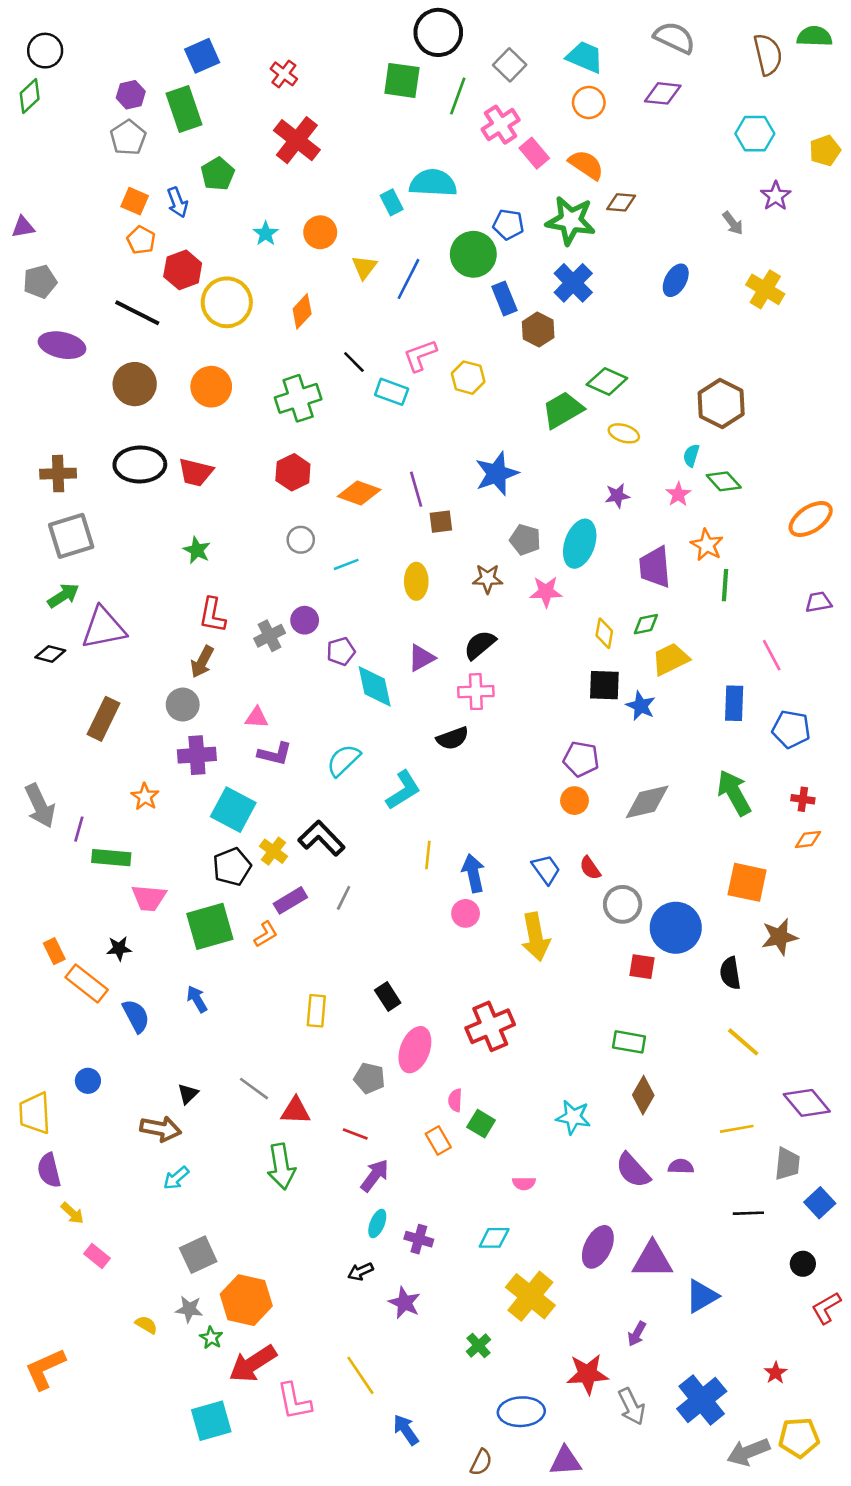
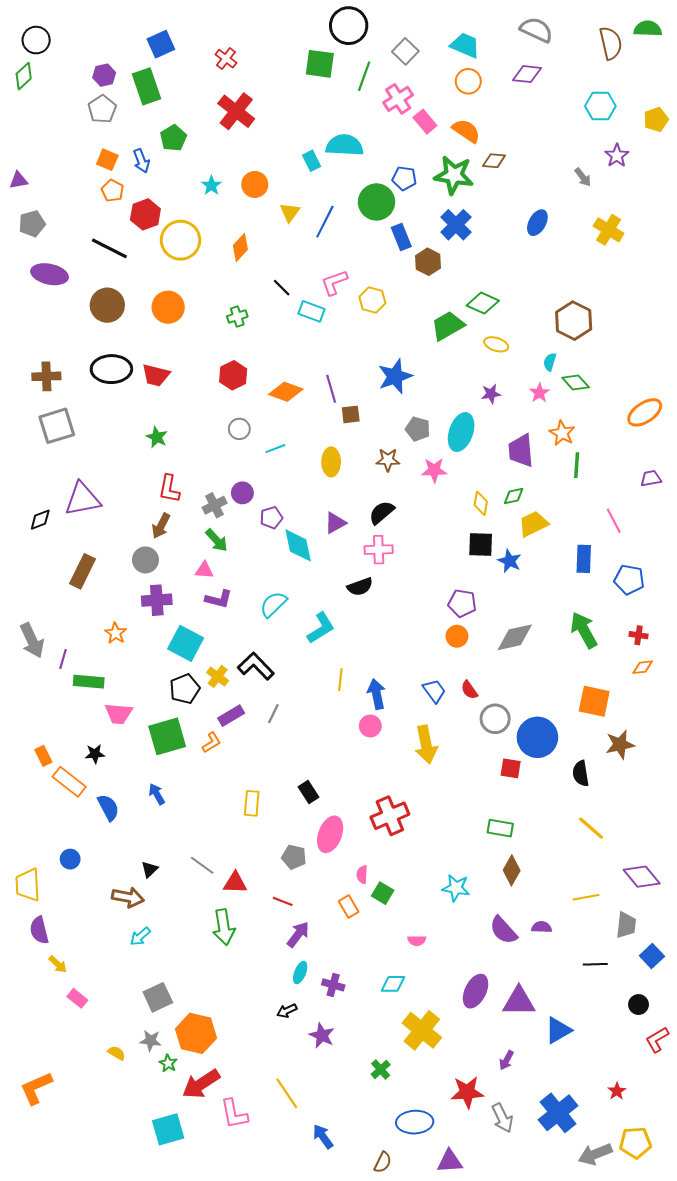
green cross: (298, 398) -> (237, 316), size x0.6
green arrow: (63, 596) -> (217, 540), moved, turned 80
black diamond: (50, 654) -> (40, 520), turned -35

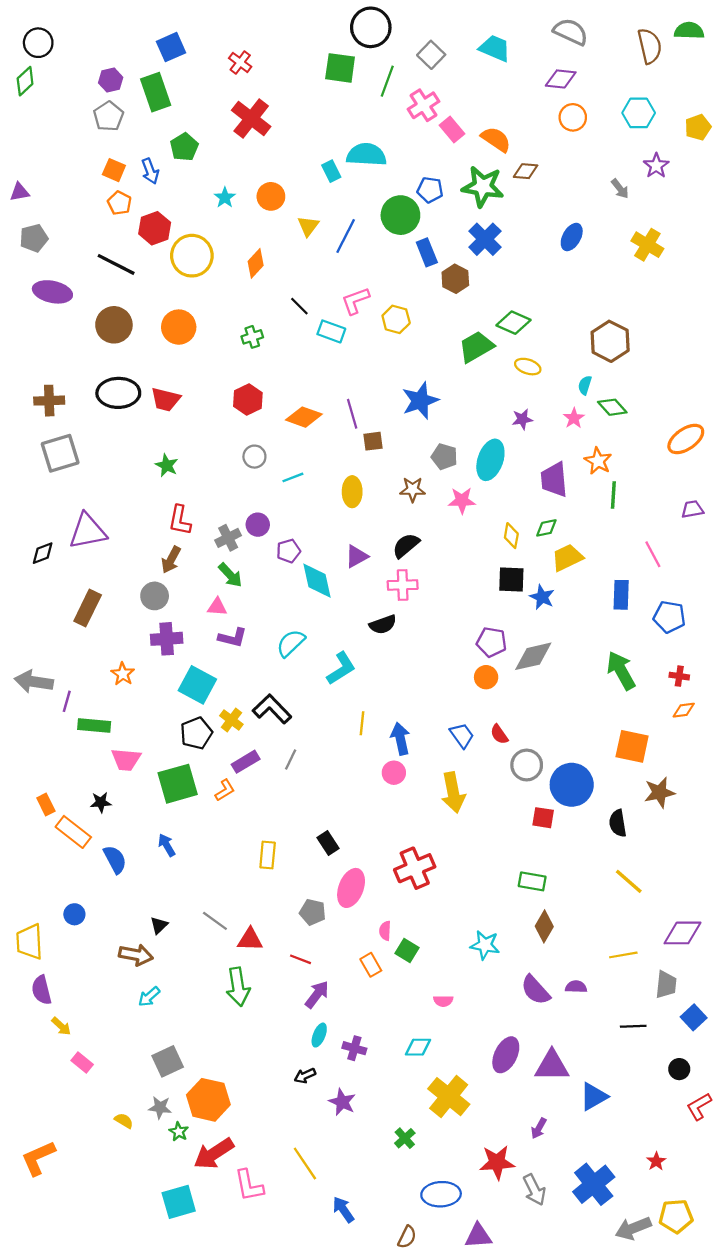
orange circle: (468, 81) -> (573, 117), moved
gray diamond: (515, 637) -> (533, 656), moved
gray arrow: (32, 640) -> (34, 682), turned 124
purple diamond: (642, 877) -> (683, 933), turned -51

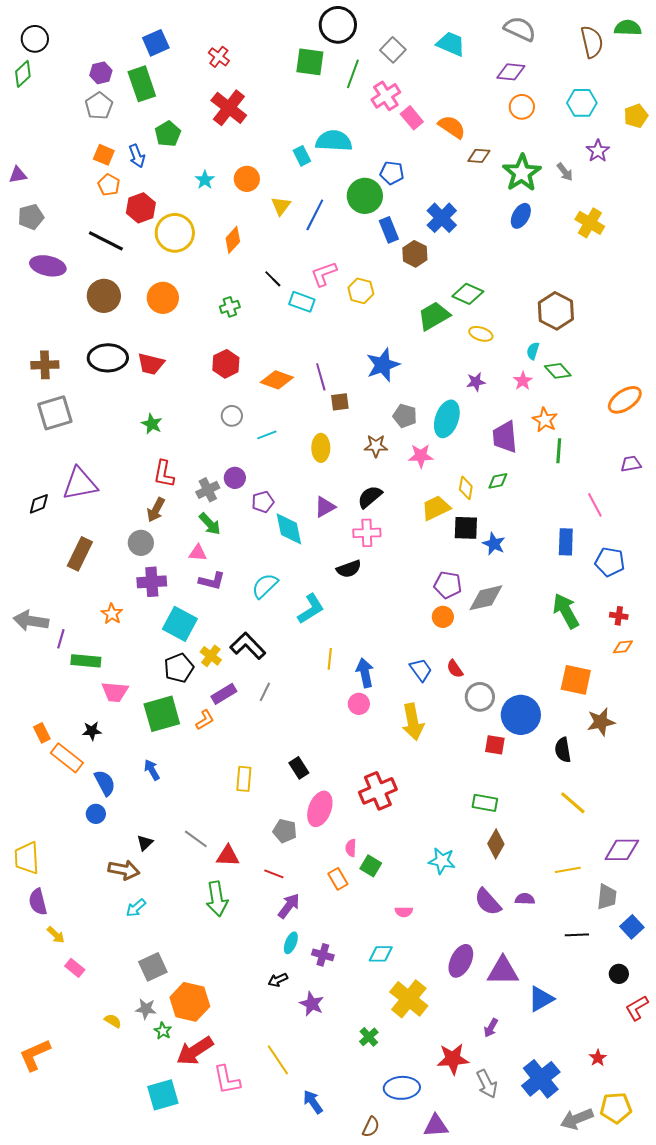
green star: (483, 187) -> (522, 173), moved, turned 30
yellow trapezoid: (567, 558) -> (436, 508), moved
blue circle: (74, 914) -> (96, 814), moved

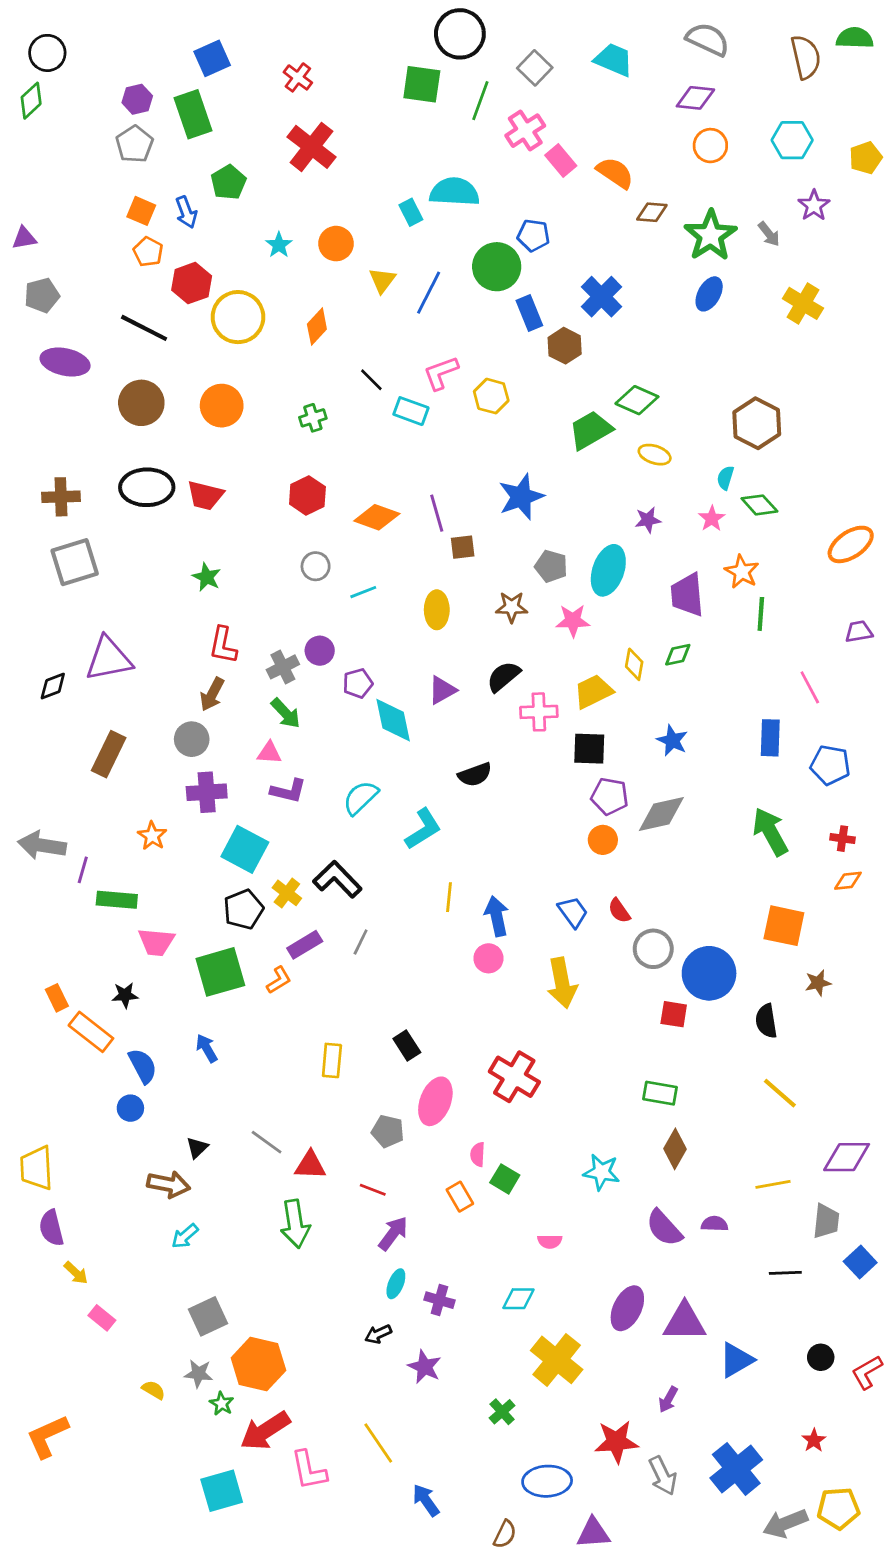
black square: (466, 528) -> (589, 749), moved
pink cross: (367, 533) -> (539, 712), moved
brown star: (601, 722) -> (818, 983), size x0.7
red cross: (378, 791) -> (514, 1077), turned -36
black circle: (619, 974) -> (821, 1357), moved

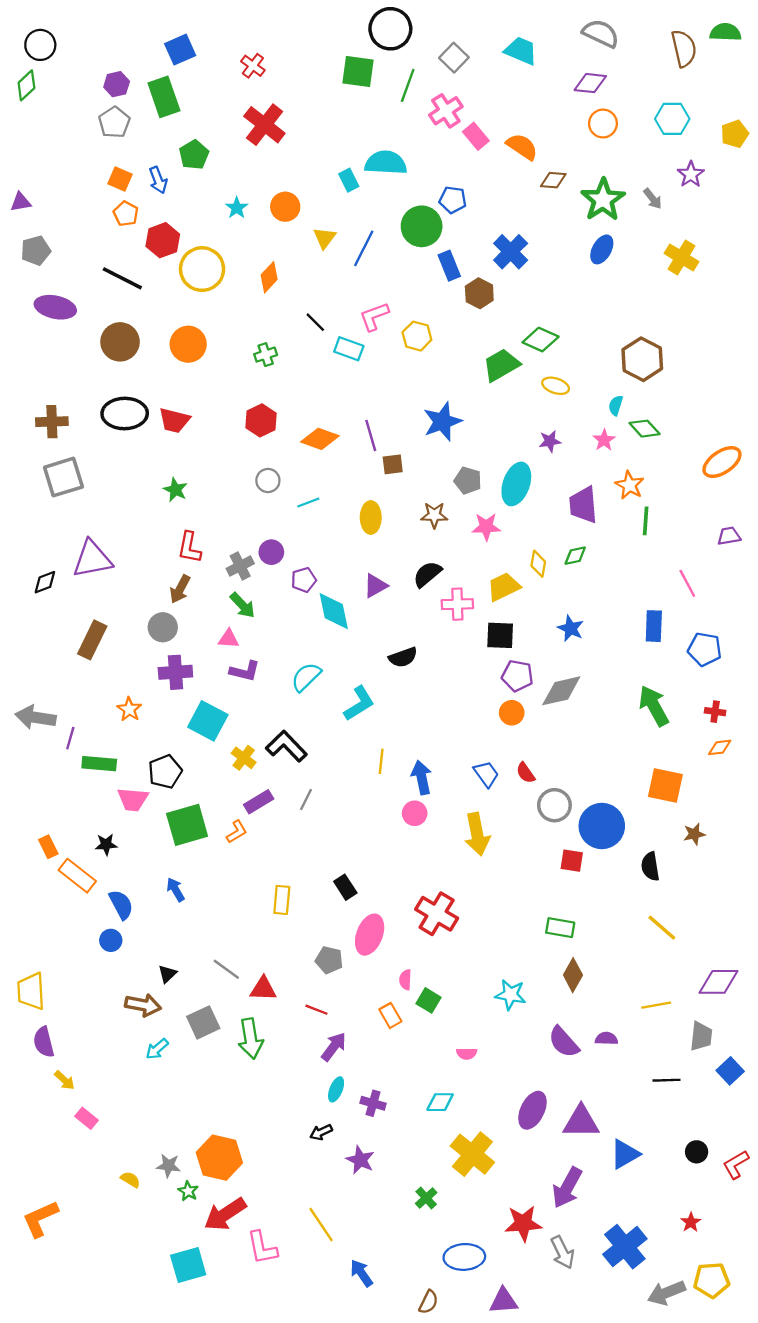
black pentagon: (243, 909) -> (165, 772), moved
gray square: (208, 1316) -> (203, 1022), moved
purple arrow: (668, 1399) -> (567, 1188), size x1.8

